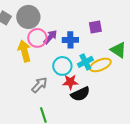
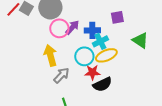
yellow arrow: (24, 51) -> (50, 55), moved
cyan cross: (85, 62) -> (100, 41), moved
yellow ellipse: (100, 65) -> (106, 55), moved

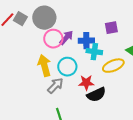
cyan cross: (100, 41) -> (94, 52), turned 35
yellow ellipse: (106, 55) -> (113, 66), moved
cyan circle: (84, 56) -> (67, 67), moved

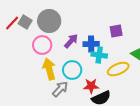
pink circle: (53, 39) -> (42, 45), moved

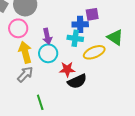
purple arrow: (71, 41) -> (47, 36), moved, turned 126
blue cross: (91, 44) -> (80, 24), moved
gray arrow: (60, 89) -> (25, 74), moved

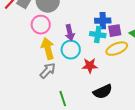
purple square: (92, 14) -> (115, 31), moved
black semicircle: (77, 81) -> (103, 92), moved

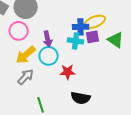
yellow arrow: (48, 49) -> (26, 55), turned -115
yellow ellipse: (117, 49) -> (95, 22), moved
black semicircle: (103, 92) -> (81, 98), turned 36

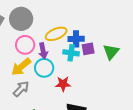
yellow ellipse: (95, 22) -> (56, 34), moved
pink circle: (19, 31) -> (25, 45), moved
green triangle: (116, 40) -> (111, 52), turned 36

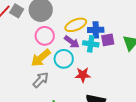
purple arrow: (43, 51) -> (72, 42), moved, turned -42

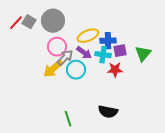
red star: (83, 75) -> (115, 70), moved
gray arrow: (41, 80) -> (65, 58), moved

